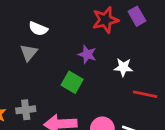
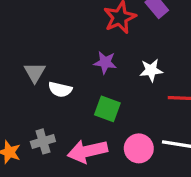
white semicircle: (38, 29) -> (60, 89), moved
green square: (72, 82) -> (107, 109), moved

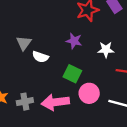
gray cross: (43, 141) -> (25, 102), moved
pink circle: (139, 148) -> (89, 93), moved

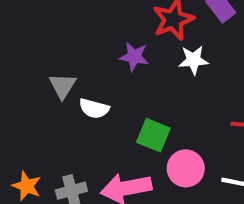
purple star: (74, 41) -> (134, 57), moved
white star: (106, 50) -> (194, 60), moved

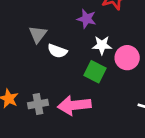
white star: (194, 60) -> (102, 45), moved
pink circle: (186, 168) -> (127, 58), moved

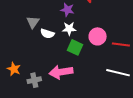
white star: (102, 45) -> (69, 29), moved
gray cross: (38, 104) -> (34, 80), moved

